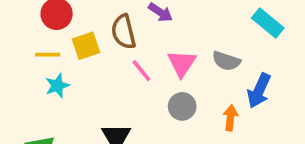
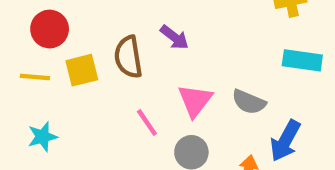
cyan rectangle: (268, 23) -> (302, 60), turned -36
pink line: (141, 71) -> (147, 122), moved
cyan star: (57, 86) -> (42, 137), moved

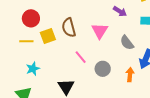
purple arrow: (174, 37) -> (120, 11), moved
pink triangle: (195, 101) -> (100, 31), moved
gray semicircle: (249, 102) -> (127, 43), turned 35

